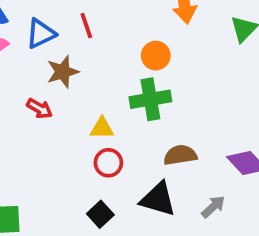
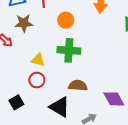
orange circle: (156, 56) -> (66, 20), moved
black square: (100, 214) -> (16, 102), moved

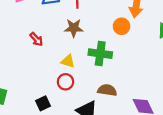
orange circle: (66, 20) -> (122, 26), moved
brown star: (24, 23) -> (74, 28), moved

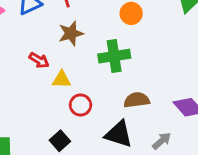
red arrow: (36, 39) -> (39, 60), moved
yellow triangle: (68, 61) -> (62, 80), moved

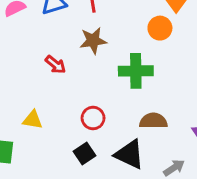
yellow triangle: (62, 80) -> (33, 120), moved
black square: (60, 141) -> (85, 153), moved

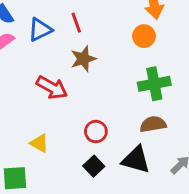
red arrow: (55, 65) -> (52, 88), size x1.5
green cross: (136, 71) -> (154, 84), moved
yellow triangle: (33, 120) -> (39, 143), turned 30

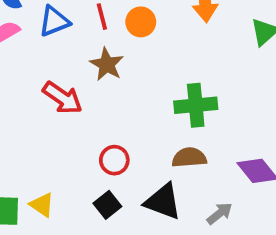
orange circle: (144, 36) -> (141, 22), moved
brown star: (83, 59) -> (107, 64), turned -30
yellow triangle: (39, 143) -> (42, 205), moved

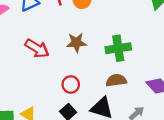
brown star: (107, 64) -> (76, 43), moved, turned -30

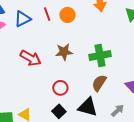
brown semicircle: (116, 80) -> (99, 83), turned -48

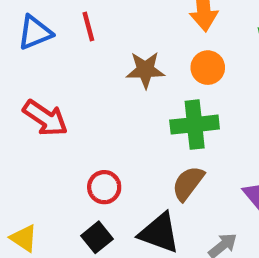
orange circle: (67, 15) -> (208, 68), moved
brown star: (64, 52) -> (145, 70), moved

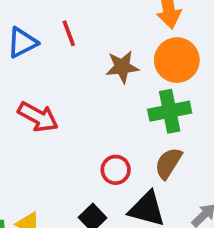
orange circle: (208, 68) -> (177, 60), size x1.5
red circle: (104, 187) -> (116, 170), moved

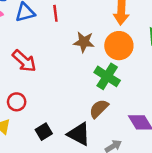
green cross: (170, 111) -> (107, 76), turned 30
red circle: (116, 170) -> (17, 102), moved

